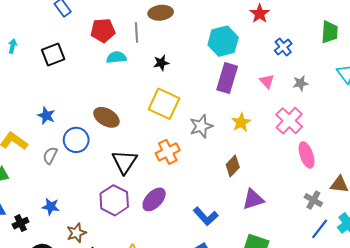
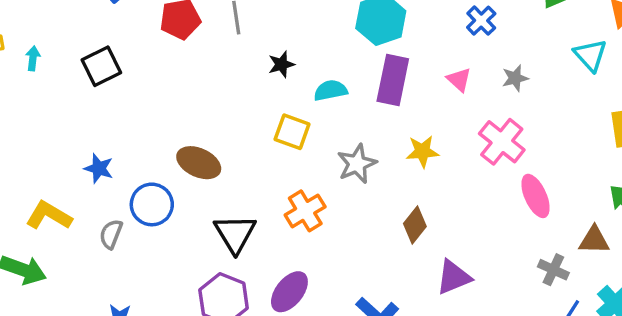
cyan semicircle: (116, 57) -> (331, 90), moved
yellow square: (164, 104) -> (292, 132), size x0.7
yellow star: (241, 122) -> (422, 151), turned 30

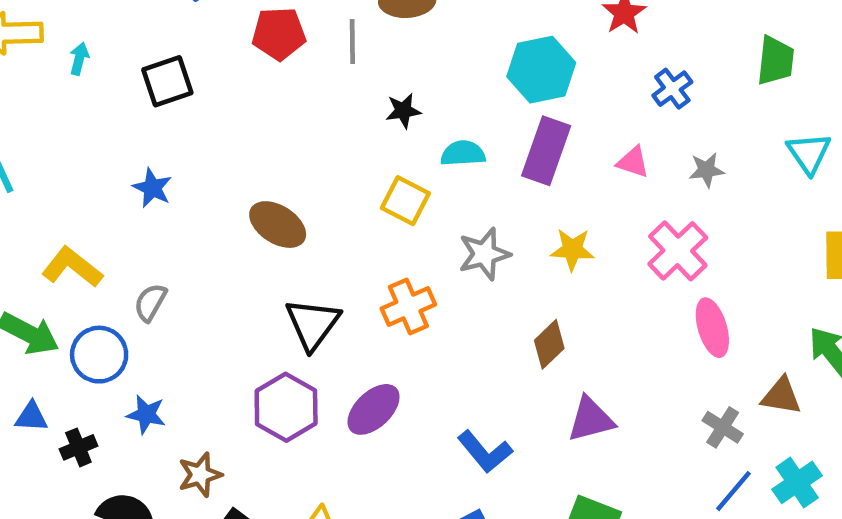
pink triangle: (459, 80) -> (633, 162), turned -32
blue star: (99, 168) -> (152, 188), moved
blue circle: (152, 204) -> (99, 355), moved

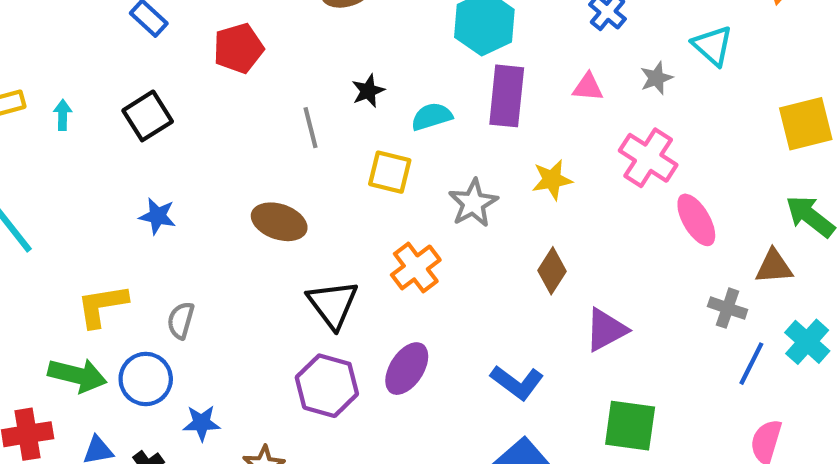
gray line: (352, 42) -> (311, 128), moved
cyan triangle: (809, 153) -> (713, 46), moved
yellow L-shape: (72, 267) -> (102, 306), turned -34

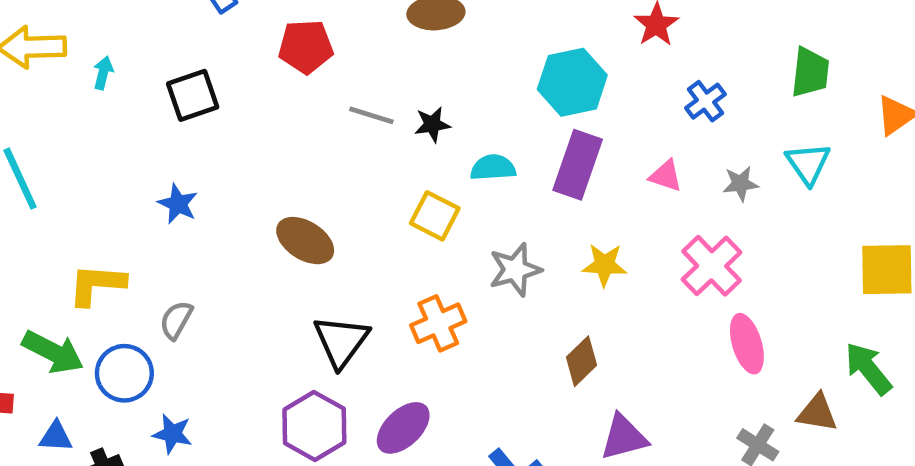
gray line: (311, 128) -> (371, 115), moved, turned -72

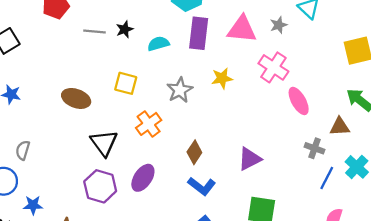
pink triangle: (666, 176) -> (242, 29), size x1.8
yellow square: (435, 216) -> (126, 83), moved
brown diamond: (581, 361) -> (194, 152), moved

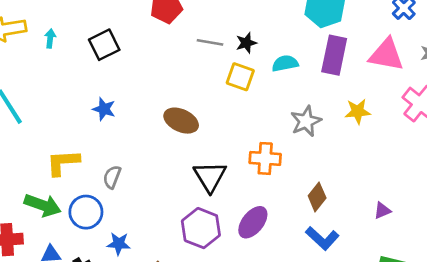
yellow square: (126, 83) -> (240, 77), moved
orange cross: (149, 124) -> (265, 158), turned 35
purple triangle: (250, 159) -> (382, 211), size x0.6

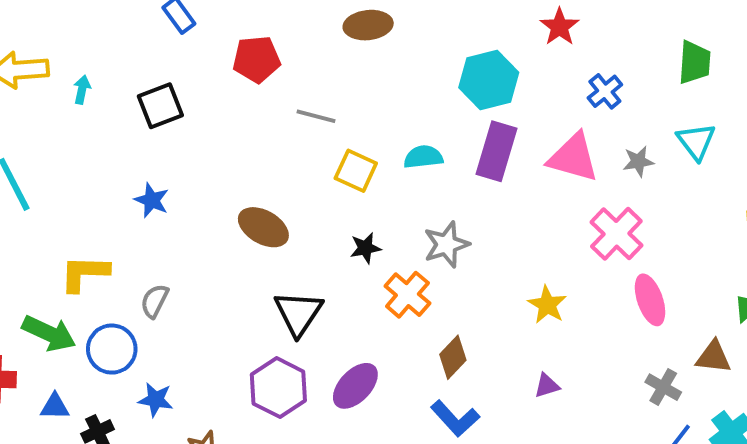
black star: (246, 43) -> (365, 248), moved
yellow star: (358, 111) -> (547, 305), moved, turned 30
orange cross: (265, 158) -> (407, 295), moved, turned 32

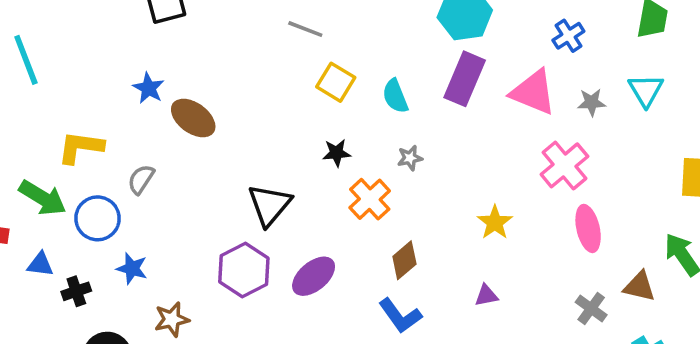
cyan semicircle: (423, 157) -> (395, 96), moved, turned -112
brown ellipse: (263, 227) -> (193, 118), moved
gray star: (446, 244) -> (410, 158), size x0.6

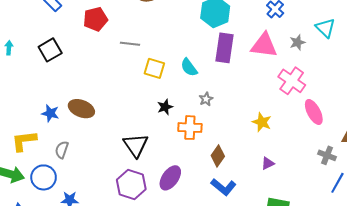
blue star: (149, 88) -> (50, 113), moved
orange cross: (370, 199) -> (190, 128), turned -30

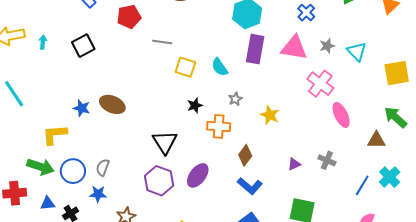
cyan triangle: (325, 28) -> (357, 51), moved
yellow star: (262, 122) -> (270, 115), moved
gray semicircle: (62, 150) -> (103, 167), moved
gray cross: (327, 155) -> (327, 160), moved

